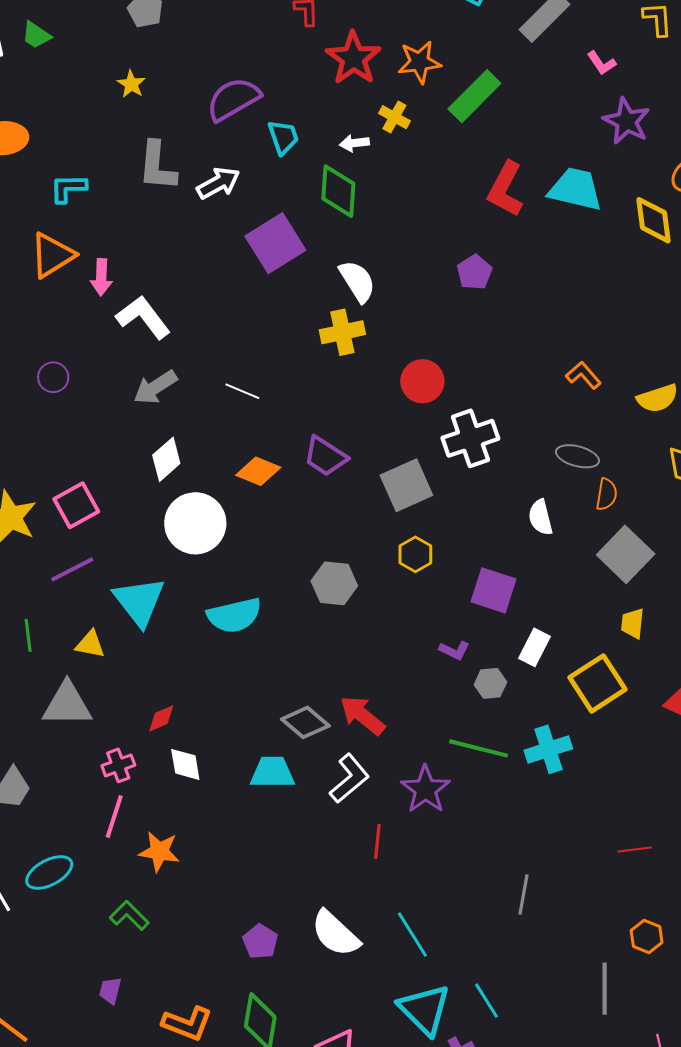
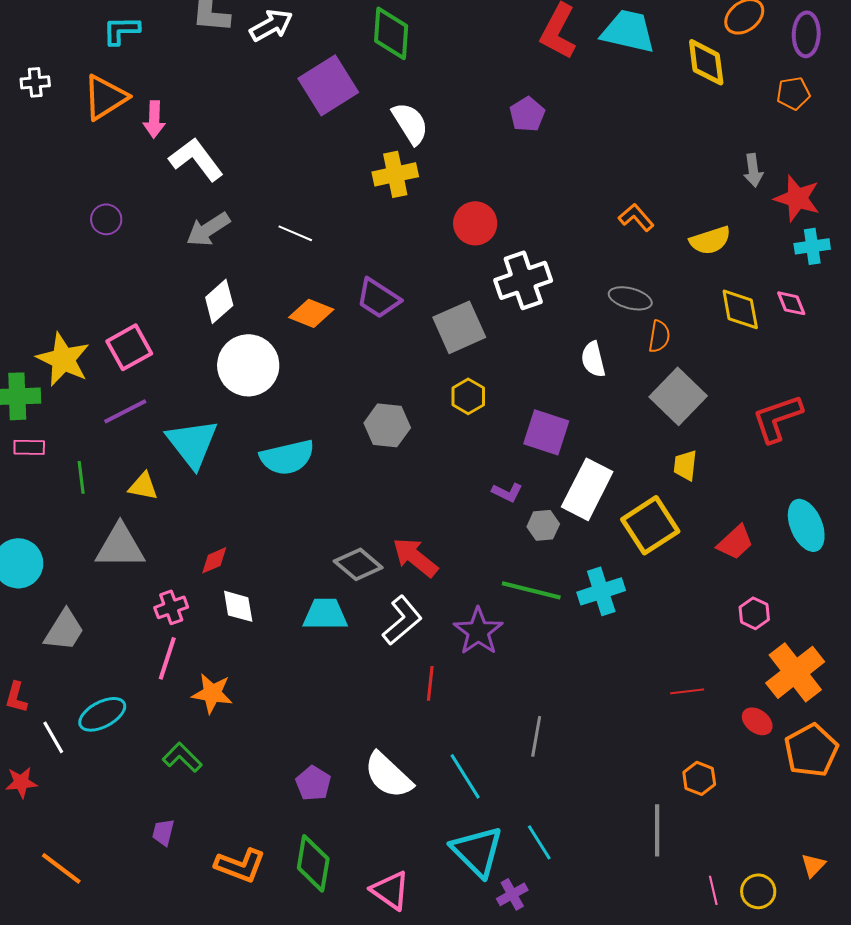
white rectangle: (534, 647) -> (587, 489), size x1.6
gray line: (523, 895) -> (536, 736), moved

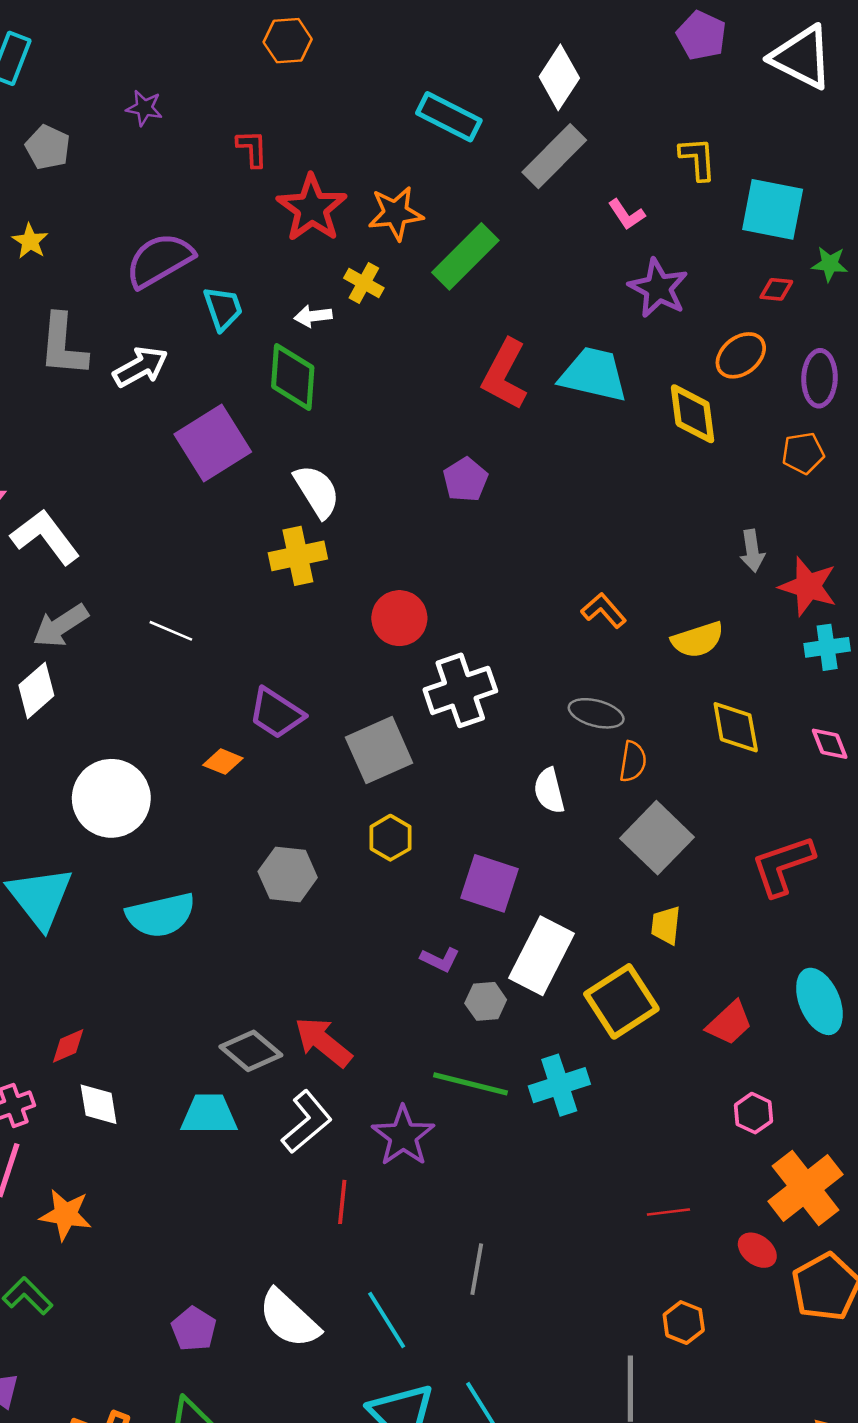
white diamond: (219, 301) -> (36, 690), moved
pink diamond: (791, 303) -> (830, 744), moved
orange diamond: (311, 313) -> (223, 762), moved, size x0.7

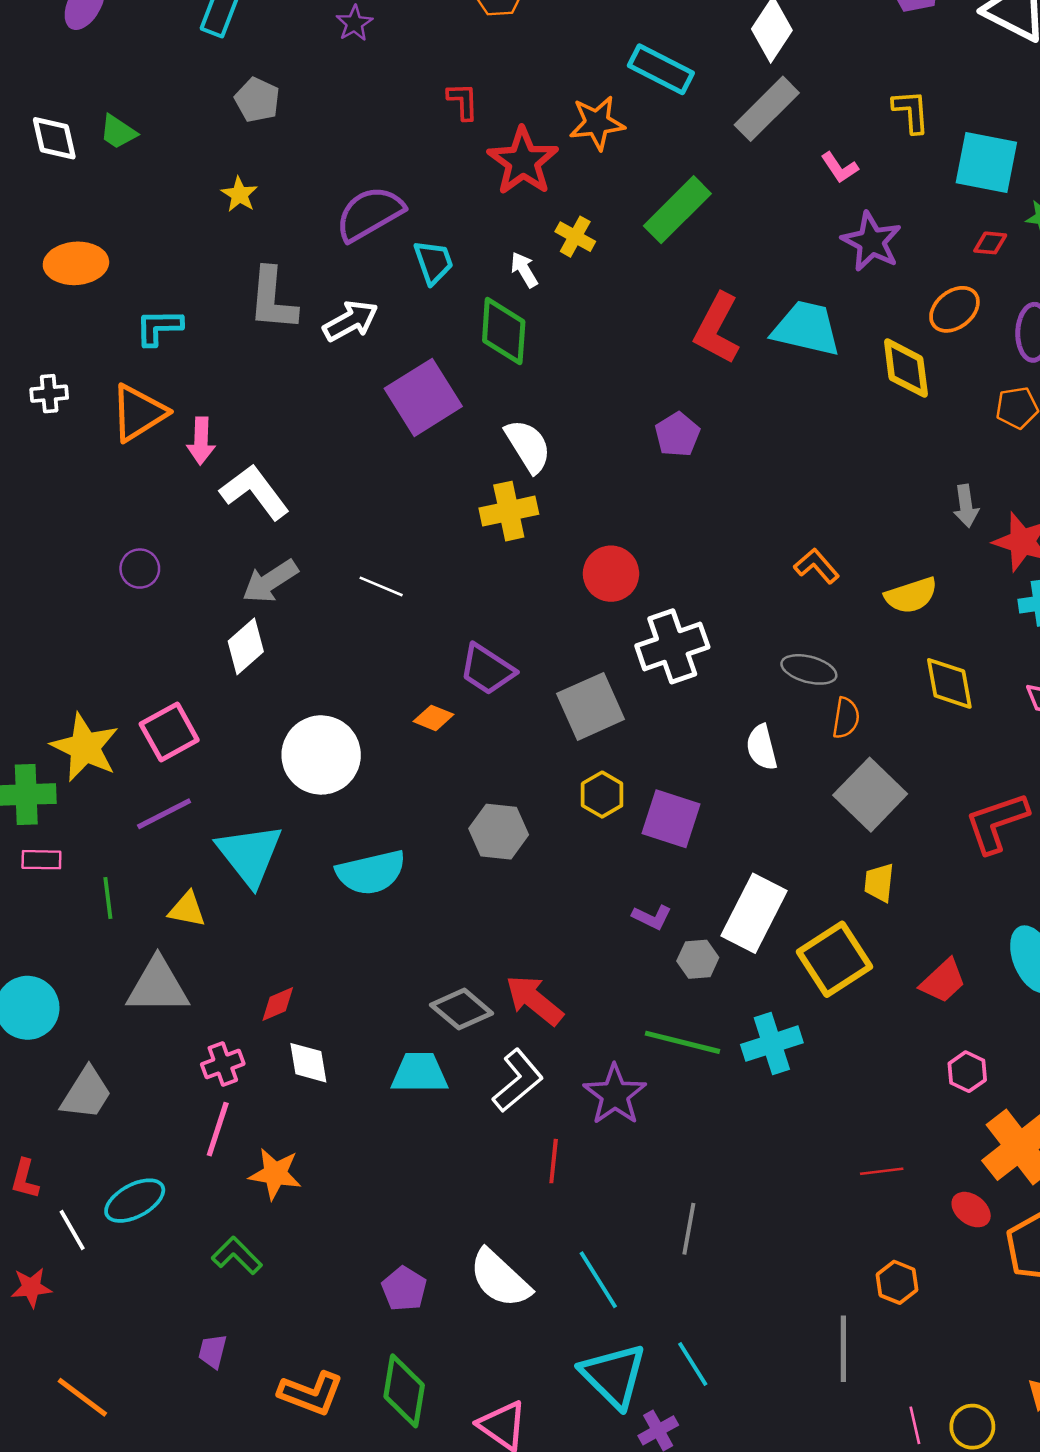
purple star: (144, 108) -> (354, 23), moved, turned 30
orange star: (396, 213) -> (597, 123), moved
white arrow: (313, 316) -> (524, 270), turned 66
purple square: (489, 883) -> (671, 819), moved

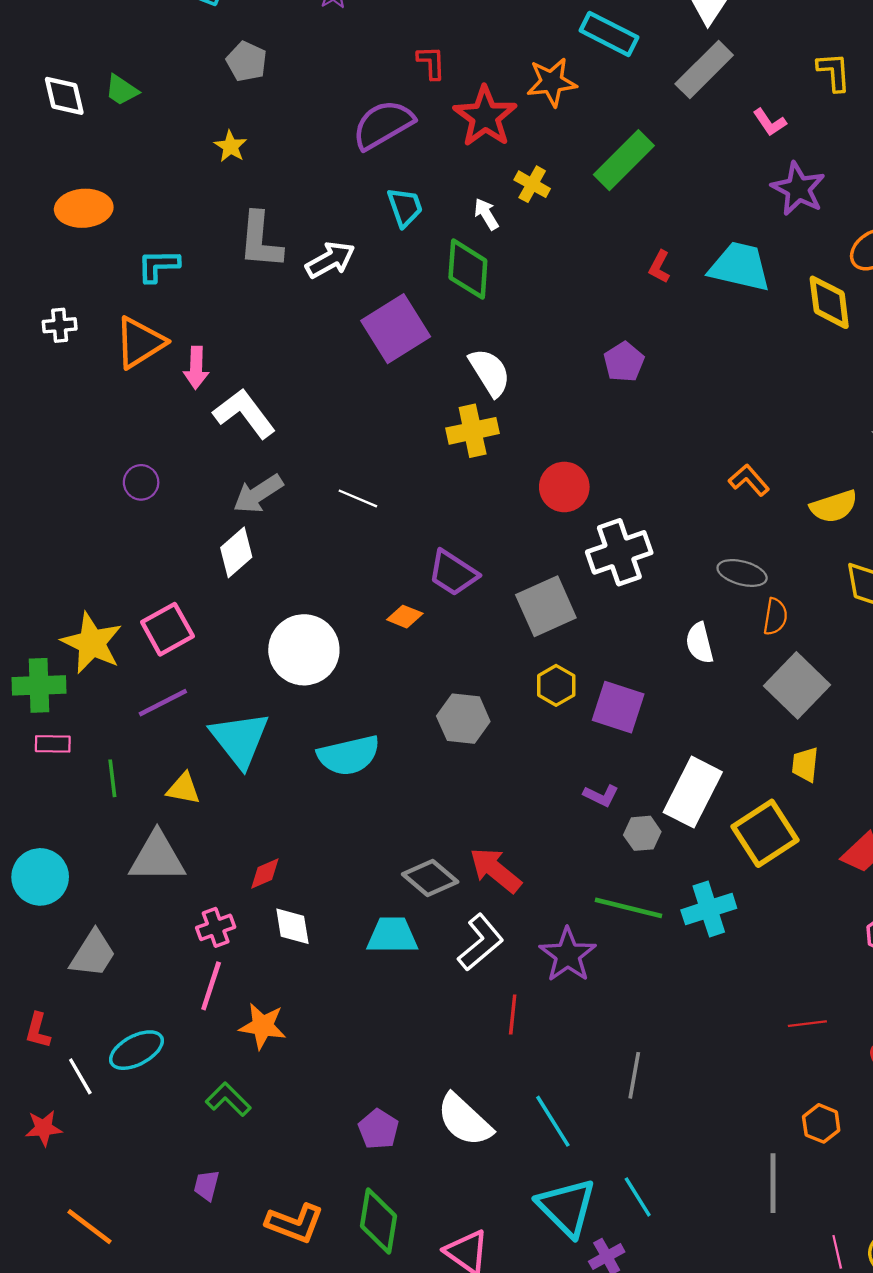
purple semicircle: (370, 214) -> (383, 125), moved
red L-shape: (717, 328) -> (659, 267), size x0.5

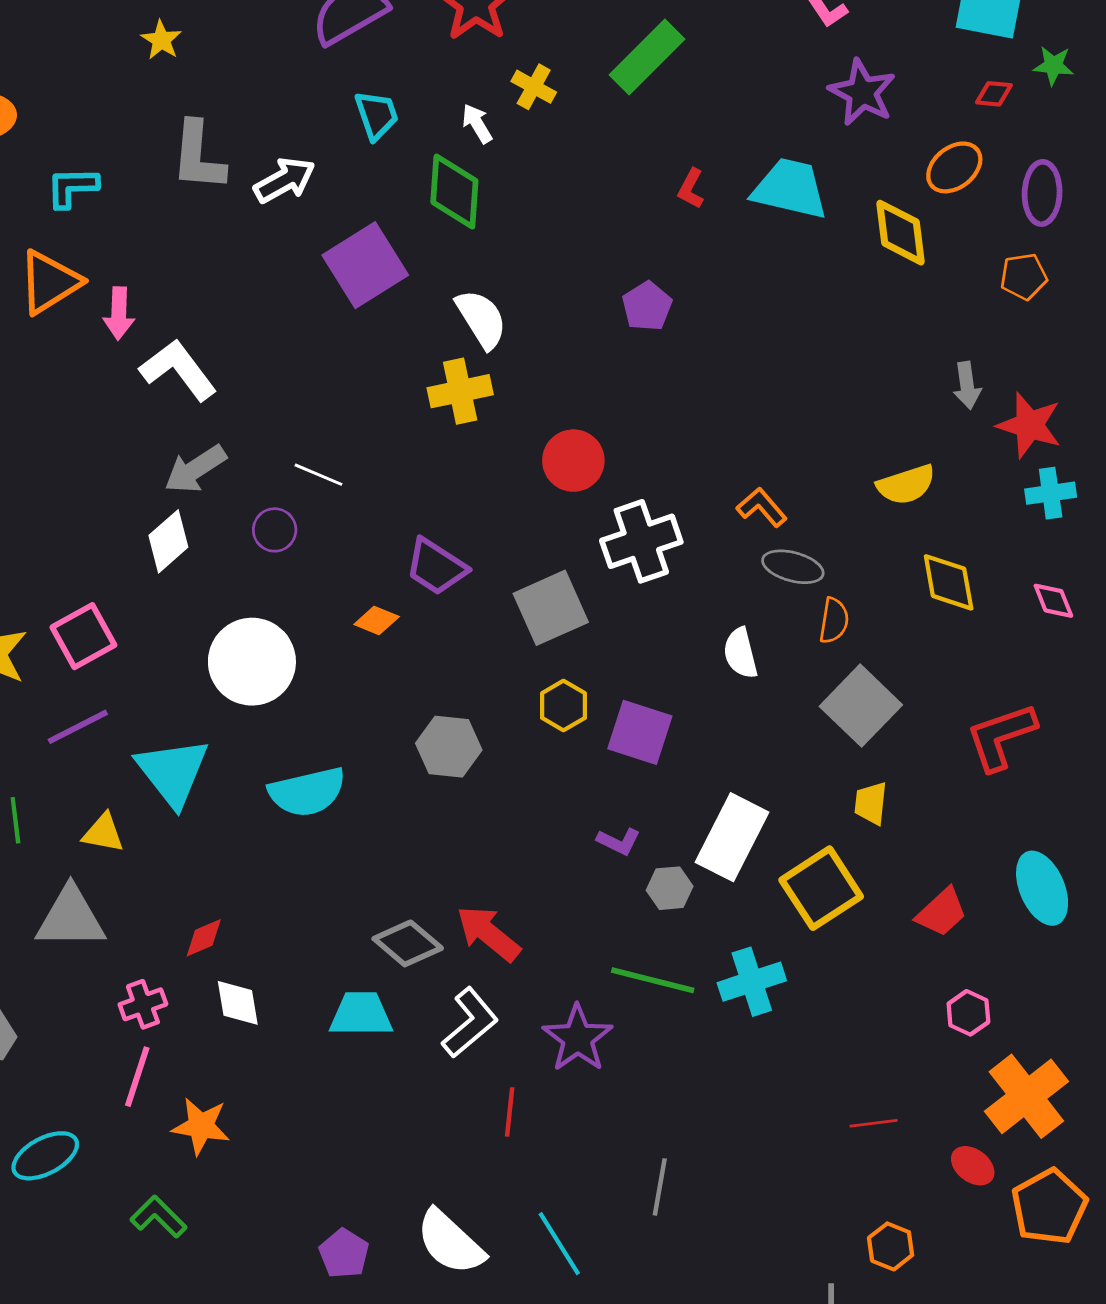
orange L-shape: (749, 480) -> (762, 507), moved
purple circle: (141, 482) -> (275, 530), moved

